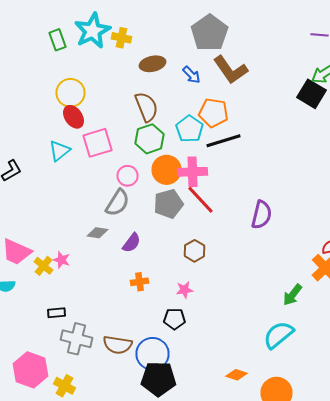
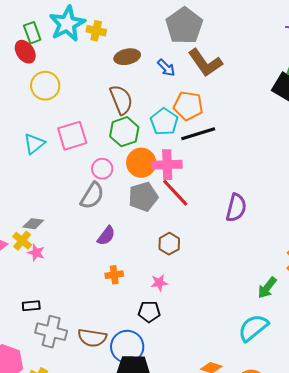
red ellipse: (74, 117) -> (25, 52), moved
gray diamond: (98, 233) -> (33, 224), moved
yellow cross: (44, 266) -> (22, 241), moved

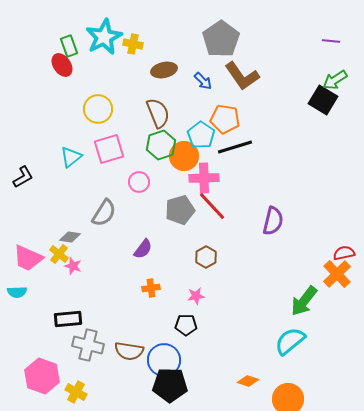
yellow circle: (45, 86) -> (98, 109), moved
orange circle: (141, 163) -> (184, 156), moved
gray semicircle: (92, 196) -> (104, 213), moved
green arrow: (267, 288) -> (304, 301), size x1.4
black rectangle: (31, 306) -> (68, 319), size x1.5

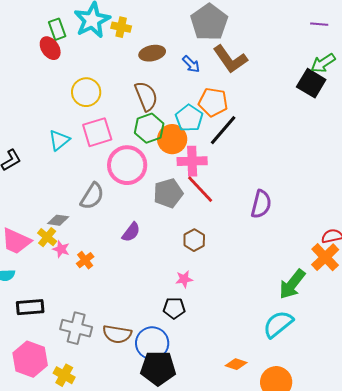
black line: (235, 147) -> (223, 130), turned -32
pink circle: (139, 182) -> (127, 165), size x1.8
orange cross: (151, 288) -> (85, 260), moved, turned -30
black rectangle: (68, 319) -> (30, 307), moved

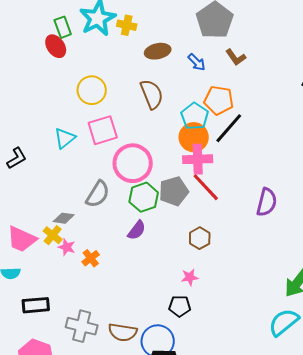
brown L-shape: (230, 59) -> (236, 57), size x0.6
green hexagon: (149, 128) -> (144, 197), moved
orange circle: (172, 139) -> (194, 137), moved

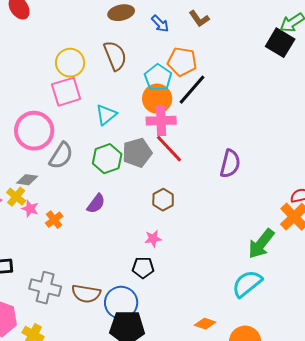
yellow circle: (92, 90) -> (70, 63), moved
cyan triangle: (65, 138) -> (106, 115), moved
pink circle: (133, 163) -> (34, 131), moved
purple semicircle: (137, 230) -> (96, 204), moved

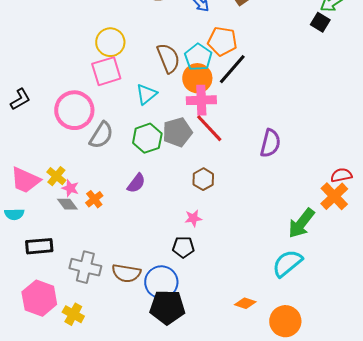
black square: (280, 43) -> (320, 22), size x0.7
brown semicircle: (115, 56) -> (168, 58), moved
gray diamond: (27, 180) -> (67, 204), moved, turned 45

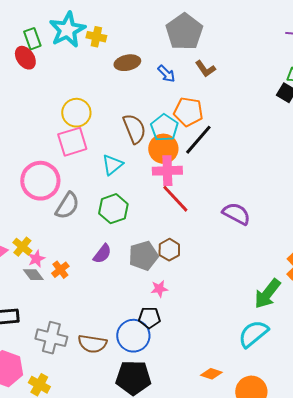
gray pentagon: (177, 132) -> (143, 256), moved
purple semicircle: (270, 143) -> (236, 214), turned -76
pink star: (70, 188) -> (36, 259), turned 30
blue circle: (161, 282) -> (133, 336), moved

